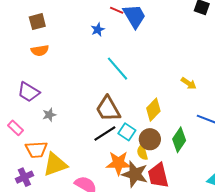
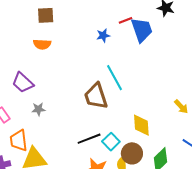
red line: (117, 10) -> (126, 20), turned -56
brown trapezoid: (108, 109) -> (96, 96), moved
yellow diamond: (153, 110) -> (141, 125), turned -60
orange trapezoid: (36, 150) -> (19, 141), turned 75

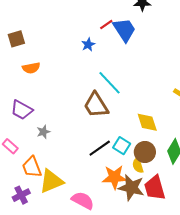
brown square: (46, 15) -> (16, 39), moved

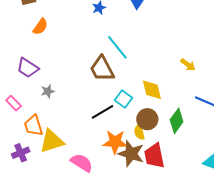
orange semicircle: (31, 68) -> (40, 27), turned -48
cyan square: (122, 146) -> (124, 99), moved

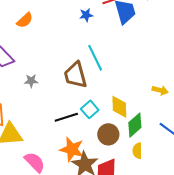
yellow arrow: (188, 65) -> (160, 90), turned -35
gray star: (48, 91) -> (31, 81), moved
green diamond: (177, 121) -> (135, 125), moved
yellow semicircle: (139, 132) -> (137, 151), moved

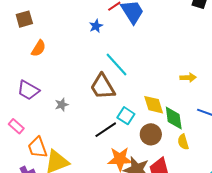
green diamond: (135, 125) -> (174, 118), turned -40

